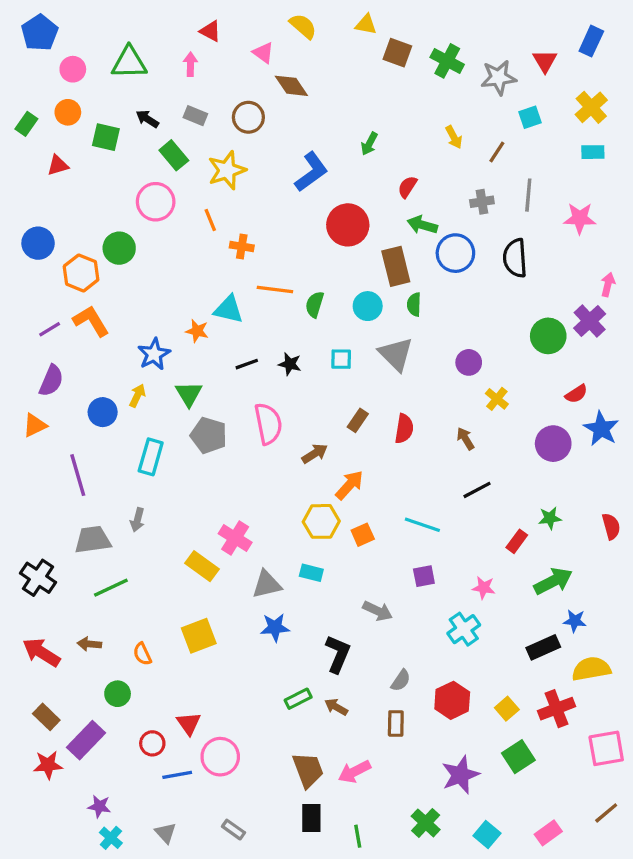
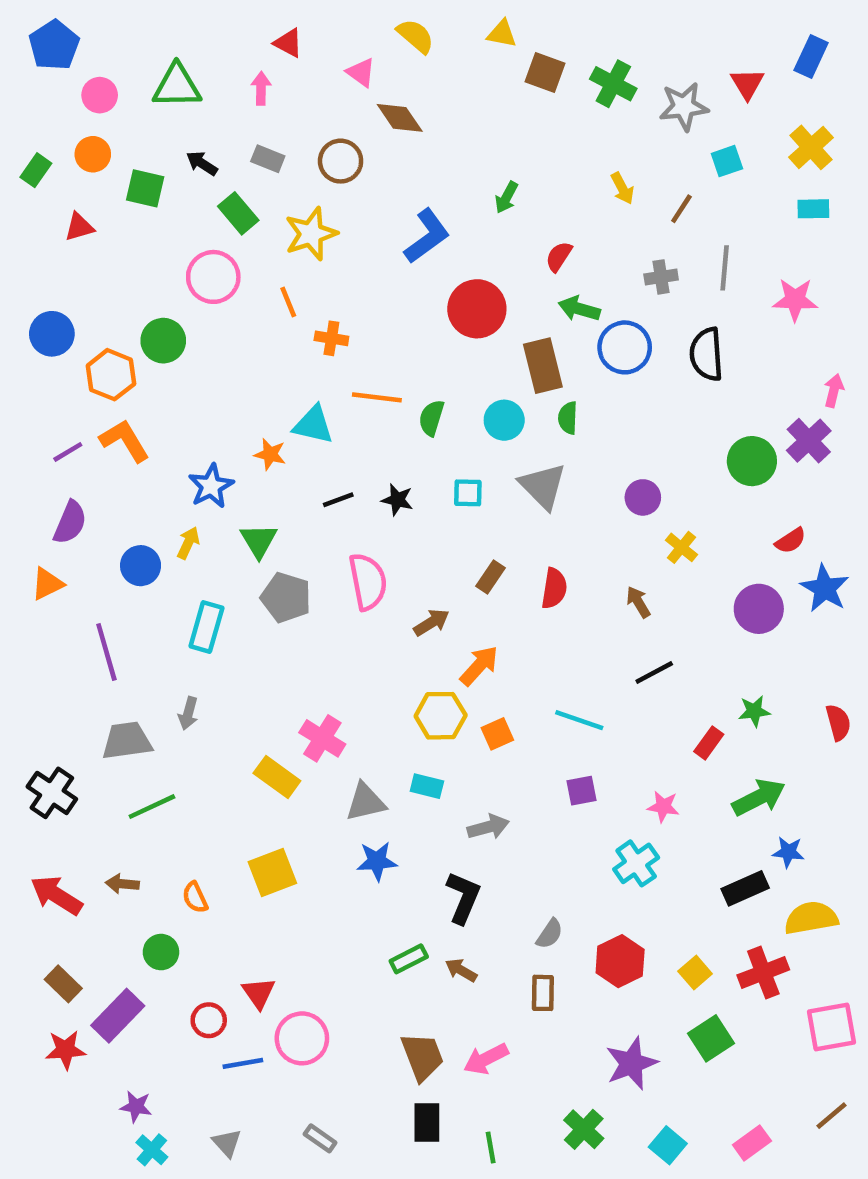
gray arrow: (378, 611) -> (488, 827), moved, turned -40

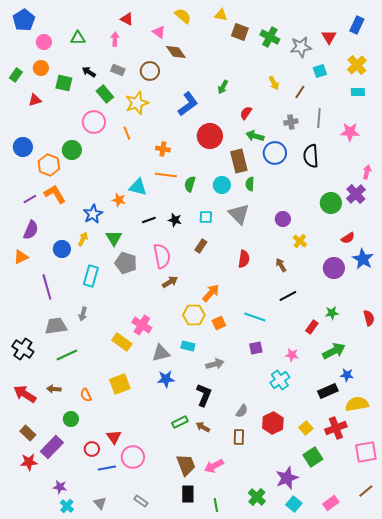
green triangle: (177, 86) -> (78, 38), size x0.7
orange cross: (331, 338) -> (163, 149), moved
brown rectangle: (491, 577) -> (201, 246), moved
brown arrow: (431, 622) -> (170, 282), moved
purple star: (631, 1063) -> (287, 478), moved

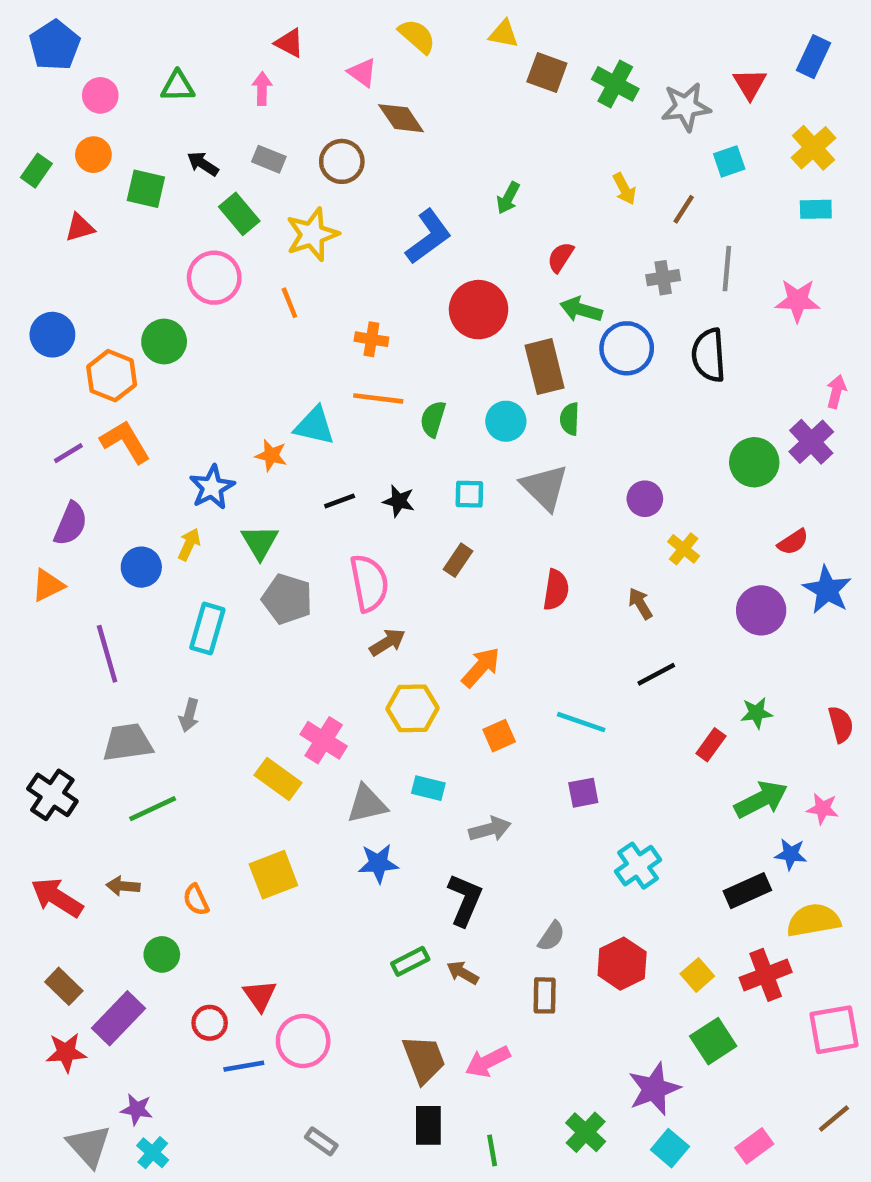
yellow hexagon: (194, 315) -> (412, 708), moved
pink star: (292, 355) -> (823, 809), moved
gray triangle: (100, 503) -> (89, 1146), moved, size x1.5

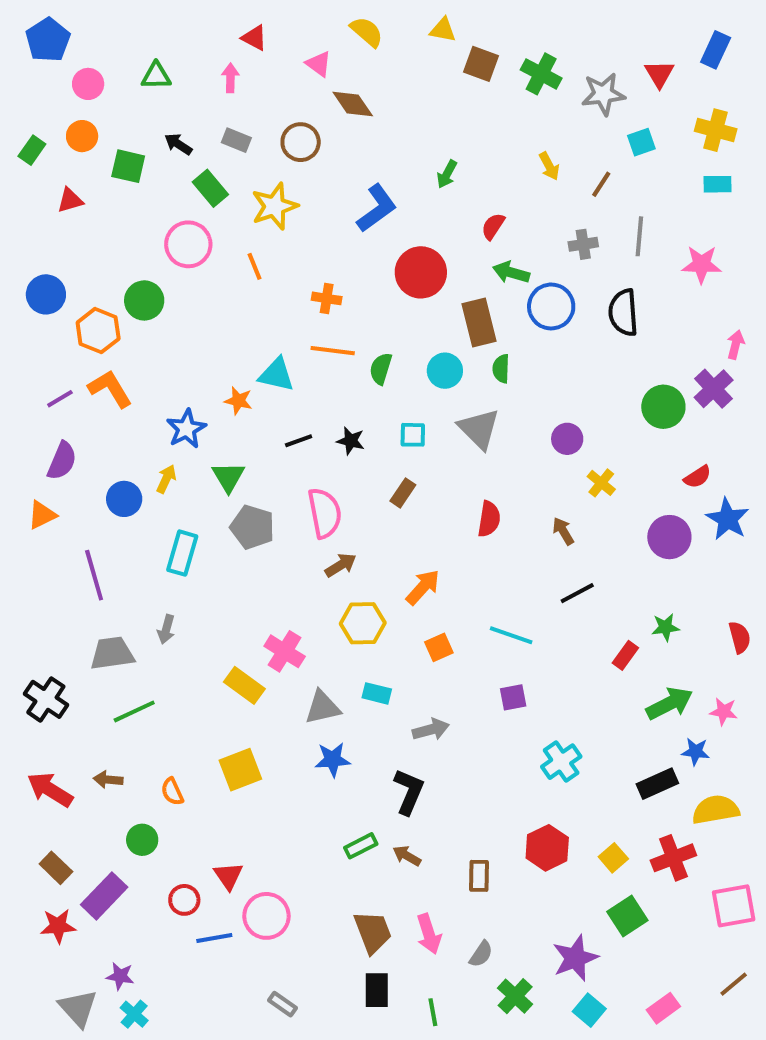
yellow cross: (813, 148) -> (716, 130), turned -33
gray semicircle: (551, 936) -> (481, 954), moved
pink arrow: (488, 1062) -> (429, 934), turned -81

